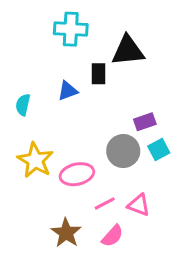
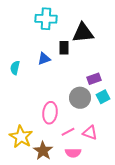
yellow star: (35, 160) -> (21, 137), moved
pink ellipse: (77, 174) -> (50, 113), turned -70
pink semicircle: (112, 236) -> (73, 153), turned 49

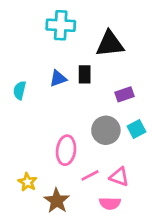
black rectangle: (64, 48) -> (85, 74), moved
purple rectangle: (94, 79) -> (125, 94), moved
yellow star: (21, 137) -> (27, 182), size x0.6
pink semicircle: (73, 153) -> (110, 203), moved

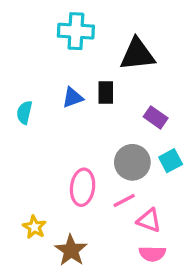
purple rectangle: (125, 94) -> (156, 117), turned 54
pink line: (90, 175) -> (124, 200), moved
pink semicircle: (110, 203) -> (152, 254), moved

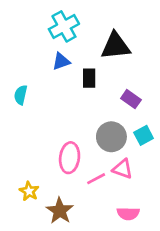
cyan cross: (76, 31) -> (64, 26), turned -32
blue triangle: (73, 98) -> (61, 61), moved
pink line: (124, 200) -> (96, 179), moved
pink triangle: (149, 220) -> (123, 169), moved

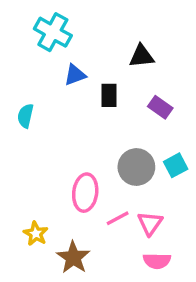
cyan cross: (64, 26) -> (53, 32), moved, turned -32
black triangle: (116, 46) -> (142, 56), size x0.7
purple rectangle: (131, 99) -> (160, 107), moved
pink triangle: (123, 169) -> (150, 223), moved, turned 45

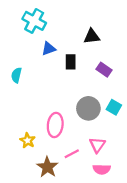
cyan square: (176, 165) -> (114, 107), turned -32
pink line: (118, 218) -> (72, 154), moved
yellow star: (36, 234) -> (28, 140), moved

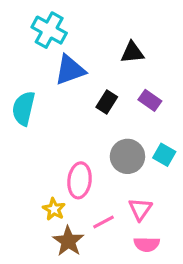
blue triangle: (49, 49) -> (70, 70), size x1.5
black rectangle: (71, 62) -> (107, 102), moved, turned 32
cyan semicircle: (16, 75) -> (24, 108), size x1.5
yellow star: (28, 140) -> (54, 209), moved

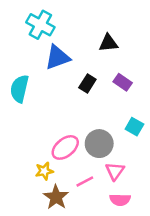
gray circle: (127, 156) -> (99, 144), moved
pink ellipse: (80, 180) -> (65, 147), turned 44
yellow star: (54, 209) -> (44, 171), turned 30

